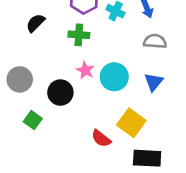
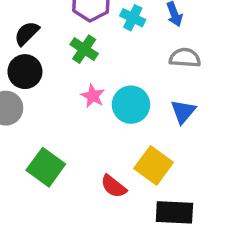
green cross: (79, 35) -> (84, 49), turned 30
black circle: (60, 93) -> (25, 72), moved
green square: (33, 120) -> (46, 167), moved, size x1.5

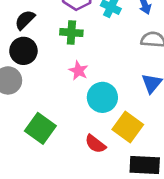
green cross: (84, 49) -> (71, 33), turned -30
cyan circle: (131, 105) -> (102, 97), moved

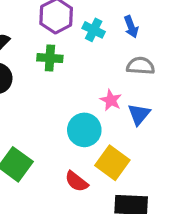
pink star: (78, 71) -> (111, 100), moved

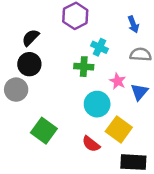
cyan cross: (94, 30) -> (99, 47), moved
green cross: (50, 58) -> (84, 67), moved

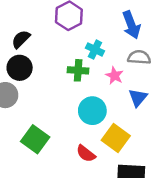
blue arrow: (133, 24) -> (131, 25), size x1.5
pink star: (118, 81) -> (114, 76), moved

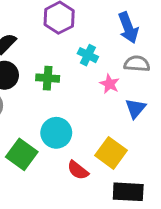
green cross: (78, 70) -> (48, 78), moved
cyan circle: (92, 111) -> (56, 133), moved

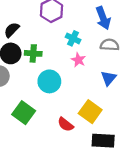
green cross: (48, 78) -> (33, 53), moved
pink star: (110, 84) -> (78, 60), moved
cyan circle: (56, 133) -> (49, 81), moved

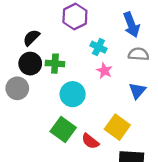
green square: (24, 113) -> (63, 129), moved

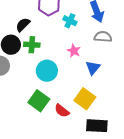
black semicircle: (31, 38) -> (23, 25), moved
cyan cross: (98, 47) -> (70, 21), moved
blue triangle: (137, 91) -> (93, 68), moved

